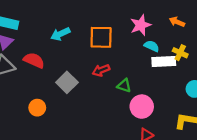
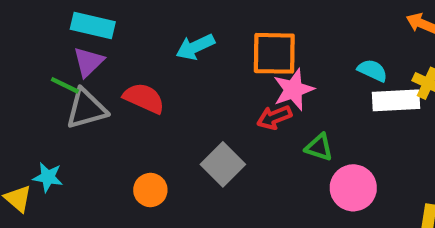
pink star: (141, 25) -> (293, 90), moved
gray square: (67, 82) -> (223, 164), moved

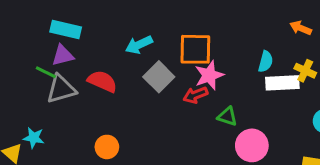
purple triangle: (88, 62) -> (63, 55), turned 30
cyan semicircle: (372, 70) -> (266, 62), turned 80
gray square: (223, 164) -> (159, 77), moved

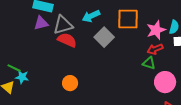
green line: (46, 72) -> (14, 68), moved
pink star: (209, 75) -> (156, 30), moved
gray triangle: (61, 89) -> (63, 25), moved
red arrow: (195, 95) -> (155, 49), moved

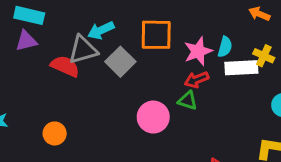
gray triangle: (63, 25) -> (83, 50), moved
pink circle: (165, 82) -> (153, 117), moved
orange circle: (70, 83) -> (55, 133), moved

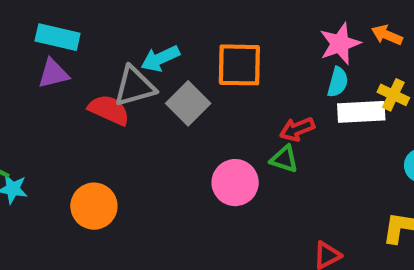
pink star: (198, 51) -> (340, 44), moved
orange circle: (55, 133) -> (94, 206), size x1.4

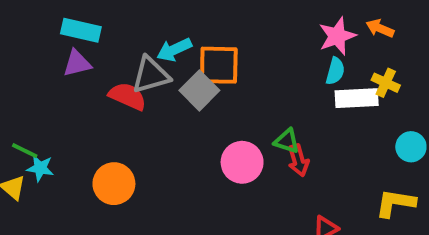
orange square: (239, 65) -> (219, 65), moved
red arrow: (297, 129) -> (298, 160), moved, turned -84

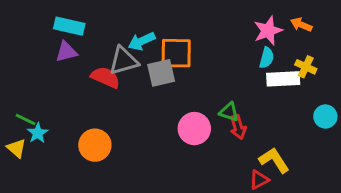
gray square: (199, 90) -> (161, 73), turned 32
cyan star: (40, 168) -> (38, 133), turned 30
yellow L-shape: (395, 203) -> (274, 160), moved, turned 48

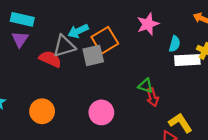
pink star: (268, 31) -> (148, 24), moved
purple triangle: (66, 52) -> (20, 39), turned -42
orange square: (176, 53) -> (105, 40), turned -32
pink circle: (194, 129) -> (101, 112), moved

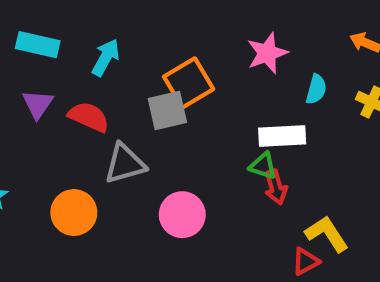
cyan arrow: (78, 31) -> (106, 57), moved, turned 144
purple triangle: (20, 39) -> (38, 104), moved
gray triangle: (64, 46) -> (125, 164), moved
white rectangle: (187, 60) -> (282, 136), moved

